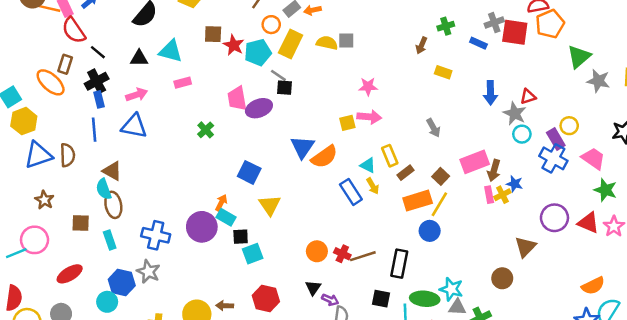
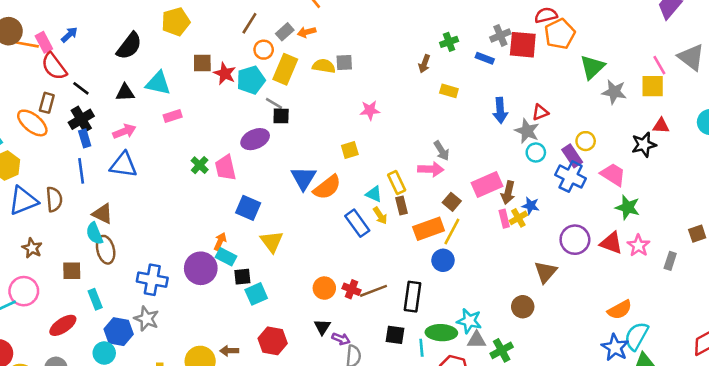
pink trapezoid: (237, 98) -> (226, 168), moved
pink arrow: (369, 117) -> (431, 169), moved
brown rectangle: (405, 173) -> (402, 206), moved, turned -63
cyan rectangle: (110, 240) -> (95, 299), moved

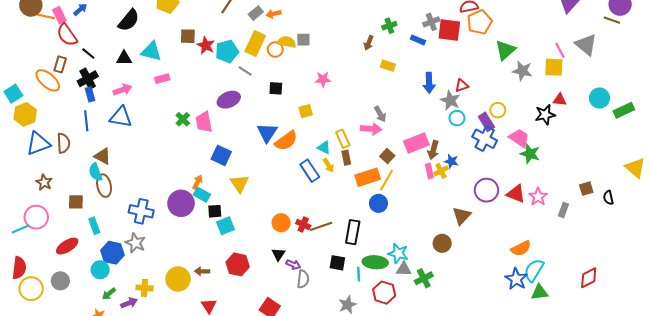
orange circle: (264, 50) -> (275, 50), moved
black square: (281, 116) -> (276, 88), moved
green star: (628, 207) -> (530, 154), moved

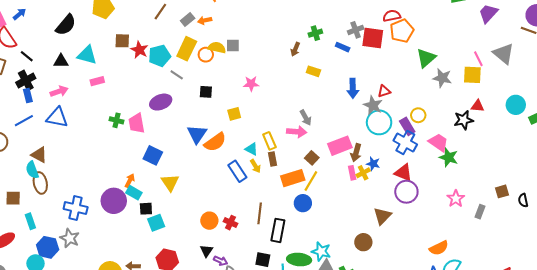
cyan circle: (457, 118) -> (379, 122), size x1.6
green cross: (183, 119) -> (116, 120), turned -32
blue line: (86, 121) -> (24, 121), turned 66
red triangle: (516, 194) -> (403, 173), moved
brown line: (321, 226) -> (260, 213), moved, turned -65

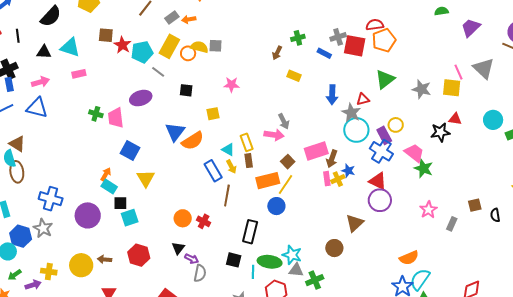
black line: (27, 56) -> (18, 36), moved, turned 40
green triangle: (426, 58) -> (385, 79), moved
purple circle: (114, 201) -> (88, 215), moved
brown line: (260, 213) -> (227, 196), moved

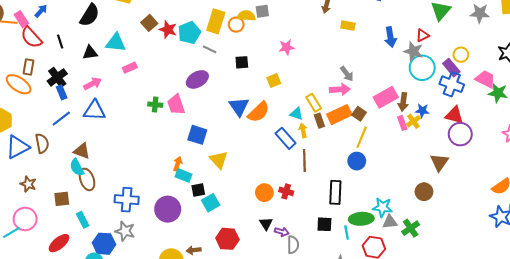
brown square: (106, 35) -> (149, 23), turned -35
yellow arrow: (231, 167) -> (303, 130), turned -152
orange rectangle: (268, 181) -> (339, 115), moved

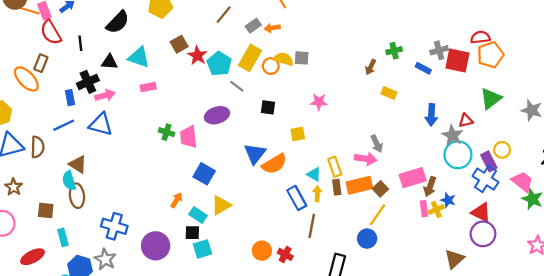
cyan pentagon: (189, 33) -> (219, 64), turned -30
black cross: (57, 77) -> (88, 82), moved
yellow triangle: (219, 160) -> (221, 205), turned 30
cyan rectangle: (184, 175) -> (198, 215), moved

